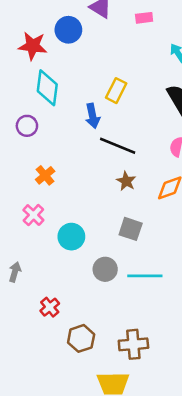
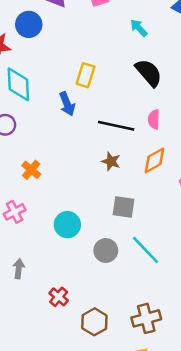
black line: (118, 146) -> (116, 126), moved
pink cross: (33, 215) -> (15, 212), moved, turned 30
cyan line: (145, 276) -> (146, 250), turned 56

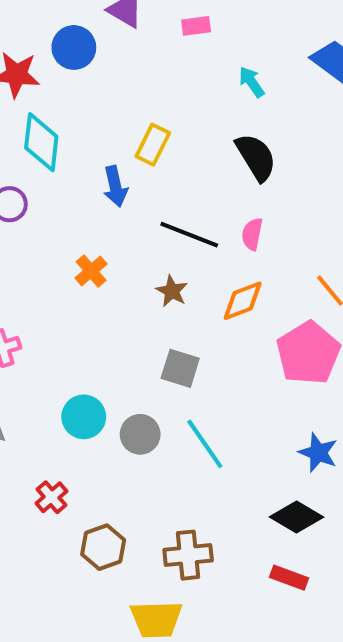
orange cross: (31, 170) -> (91, 271), moved
cyan circle: (67, 225) -> (84, 417), moved

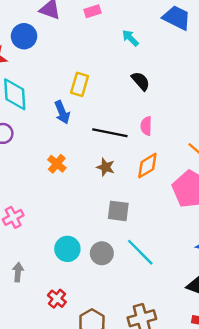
black semicircle: (256, 157) -> (141, 81), size x0.7

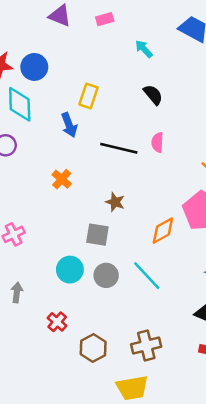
blue circle: (24, 36) -> (34, 67), moved
orange diamond: (147, 166) -> (163, 231), moved
brown star: (106, 167) -> (115, 202), moved
gray square: (118, 211) -> (97, 235), moved

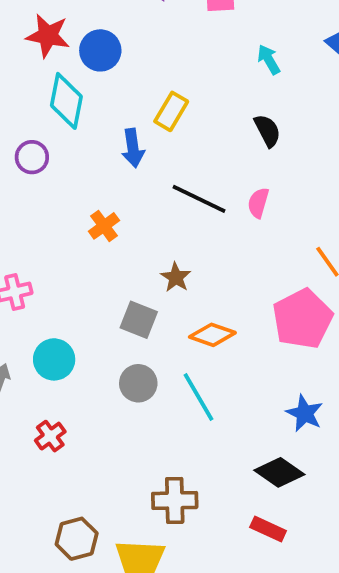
orange diamond: (163, 231) -> (212, 335), moved, turned 36
cyan circle: (70, 270) -> (54, 359), moved
brown hexagon: (93, 348) -> (77, 539), moved

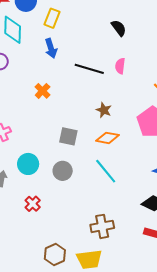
yellow rectangle: (171, 111) -> (52, 18), moved
brown star: (176, 277) -> (104, 110), moved
gray circle: (138, 383) -> (63, 171), moved

